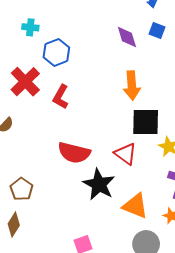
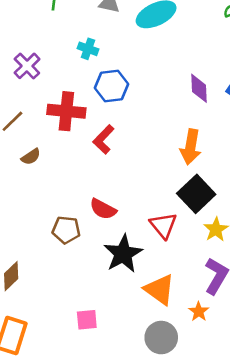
red cross: (25, 82) -> (66, 111), turned 36
black square: (146, 122) -> (196, 194), turned 32
red semicircle: (74, 153) -> (103, 209), size x0.7
brown pentagon: (22, 189) -> (66, 230), moved, turned 30

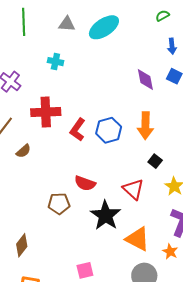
blue hexagon: (111, 86) -> (109, 130), moved
black square: (196, 194) -> (155, 161), size x0.5

